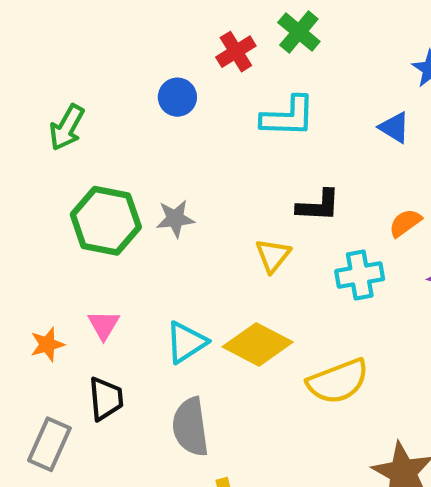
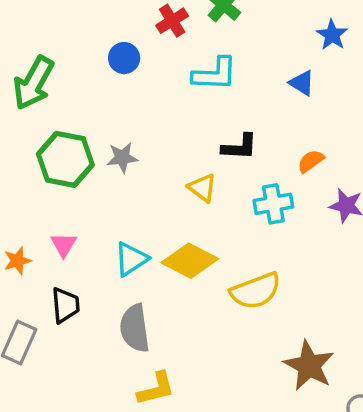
green arrow: (67, 127) -> (33, 83), size x1.4
yellow triangle: (273, 255) -> (202, 188), turned -32

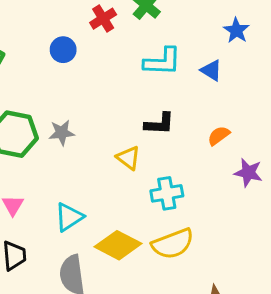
cyan L-shape: (215, 74) -> (162, 62), moved
cyan cross: (273, 204) -> (167, 193), moved
yellow diamond: (190, 261) -> (118, 245), moved

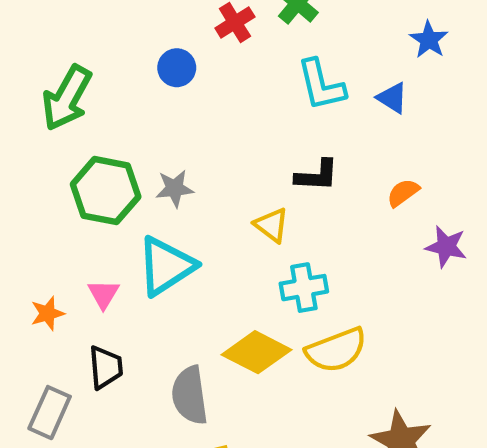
cyan L-shape: (162, 62) -> (321, 85), turned 75
cyan cross: (167, 193) -> (304, 288), moved
cyan triangle: (69, 217) -> (166, 266), moved, size x1.4

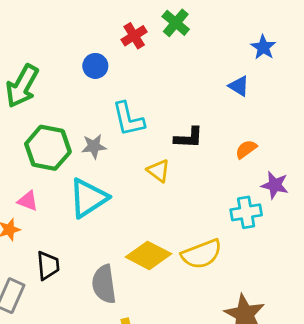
cyan L-shape: (321, 85) -> (128, 119), moved
cyan cross: (304, 288) -> (246, 212), moved
pink triangle: (103, 294) -> (28, 201), moved, turned -40

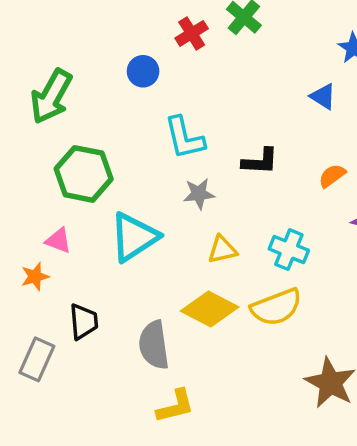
gray star: (94, 146) -> (199, 194), moved
yellow triangle: (159, 171) -> (222, 250), moved, turned -50
cyan cross: (246, 212) -> (289, 250), moved, turned 32

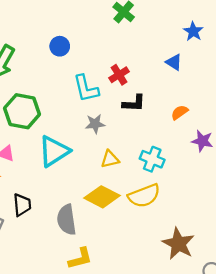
red cross: (192, 33) -> (119, 75), moved

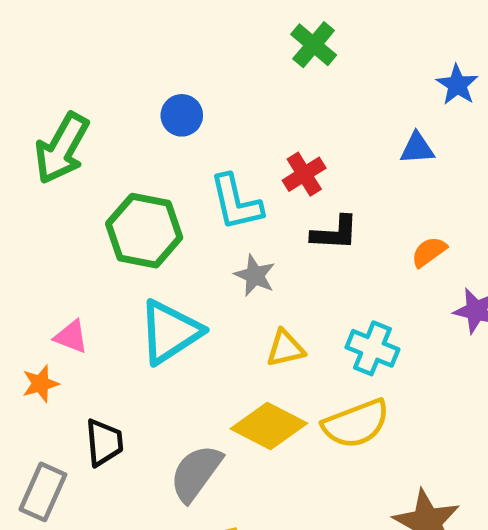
blue triangle: (174, 62) -> (417, 148), turned -36
green hexagon: (22, 111) -> (144, 231), moved
gray star: (95, 124) -> (255, 275), turned 30
gray semicircle: (67, 220) -> (196, 473), turned 44

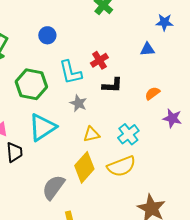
blue star: (457, 85) -> (164, 22), turned -30
cyan cross: (372, 348) -> (128, 134), turned 30
yellow diamond: (269, 426) -> (84, 167), turned -76
black trapezoid: (104, 442) -> (14, 152), moved

